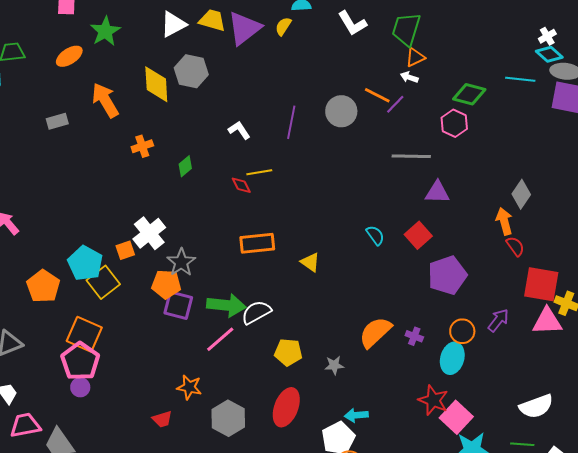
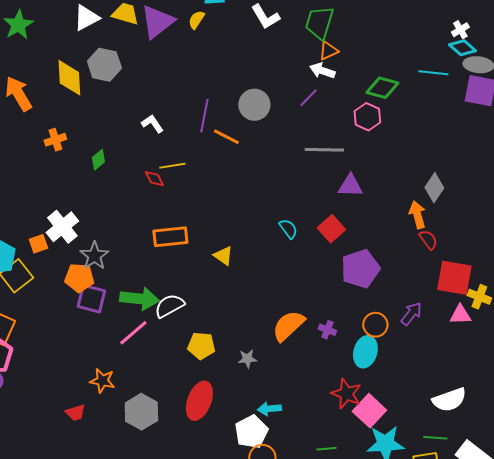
white arrow: (409, 77) -> (322, 71), size x1.4
orange line: (377, 95) -> (226, 137), moved
pink triangle: (547, 321) -> (460, 315), size x0.7

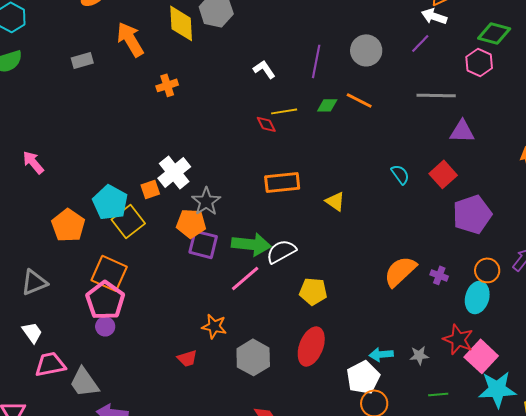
orange line: (226, 137) -> (359, 100), moved
green diamond: (98, 160) -> (327, 105), moved, turned 40
gray star: (247, 359) -> (419, 355), moved

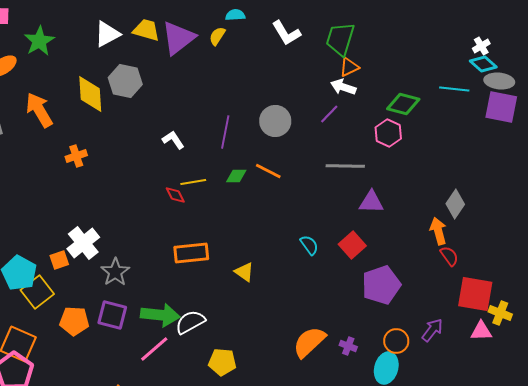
orange pentagon: (191, 223) -> (74, 321), moved

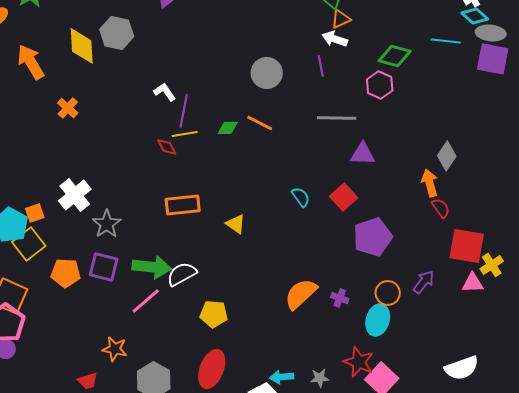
purple line: (329, 114) -> (321, 66), turned -55
purple line: (225, 132) -> (184, 111), moved
orange cross: (76, 156) -> (68, 108), turned -30
orange square: (59, 260) -> (35, 213), moved
yellow cross: (500, 313) -> (492, 265), turned 35

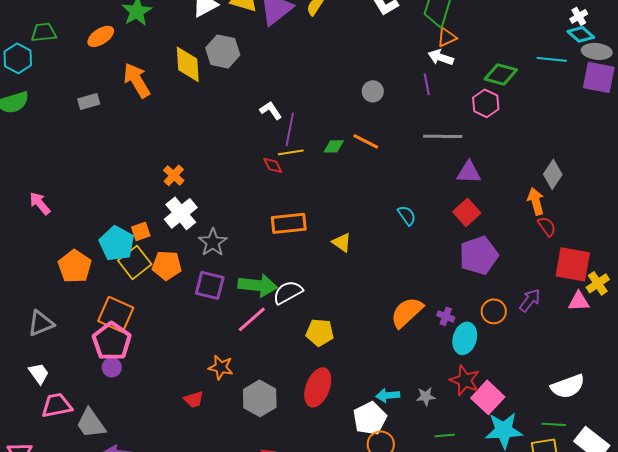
gray circle: (267, 73) -> (373, 91), size x0.7
orange cross: (68, 108) -> (174, 175), moved
red square: (344, 197) -> (467, 212), moved
orange pentagon: (66, 273) -> (167, 265), moved
cyan ellipse: (378, 320) -> (465, 338), moved

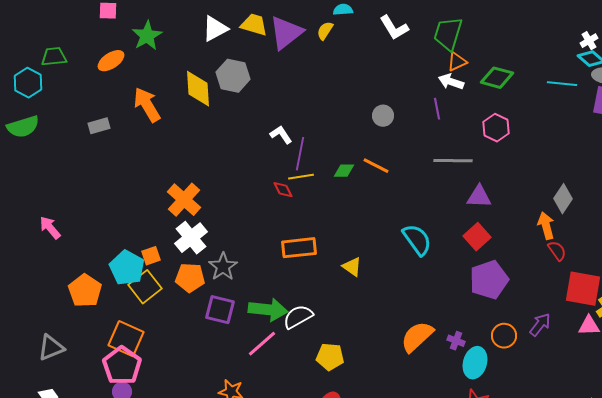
green diamond: (501, 74) -> (497, 78), moved
orange cross: (174, 175) -> (184, 200), size x1.6
cyan semicircle: (407, 215) -> (417, 240), size x1.6
orange pentagon: (167, 265) -> (190, 278), moved

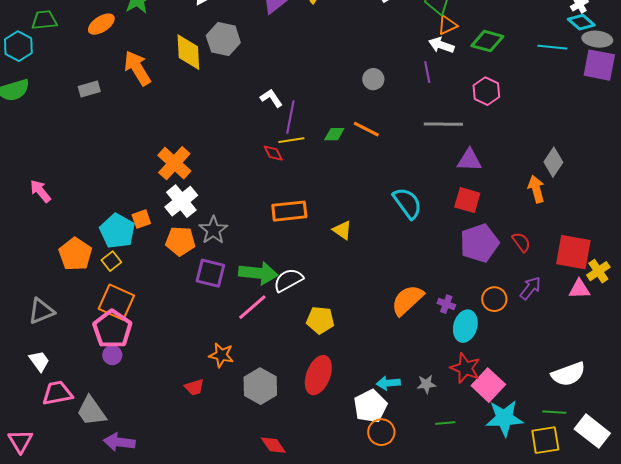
red square: (477, 237) -> (467, 200), turned -32
red semicircle: (557, 251) -> (521, 242), moved
yellow square: (145, 287) -> (111, 261), moved, size x0.6

